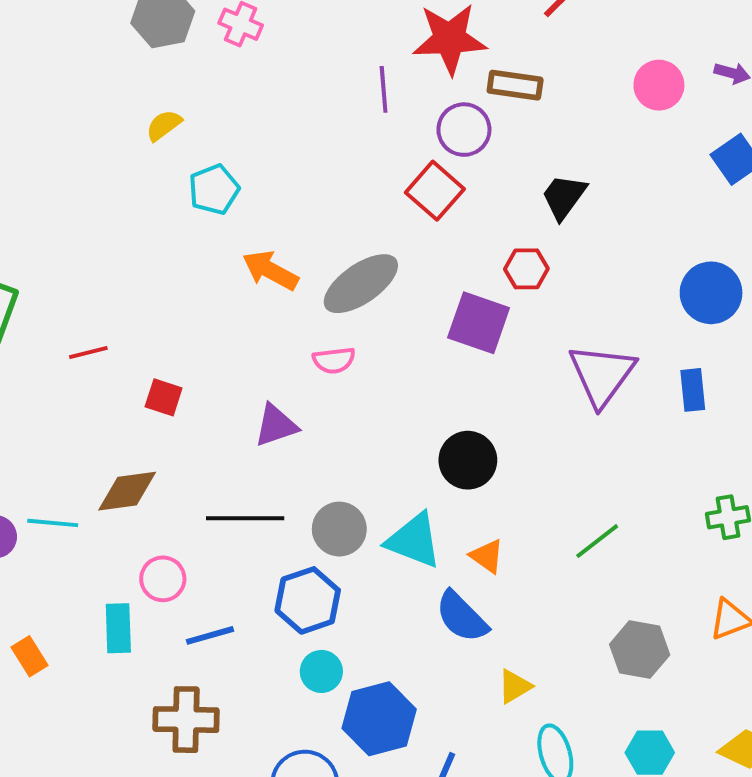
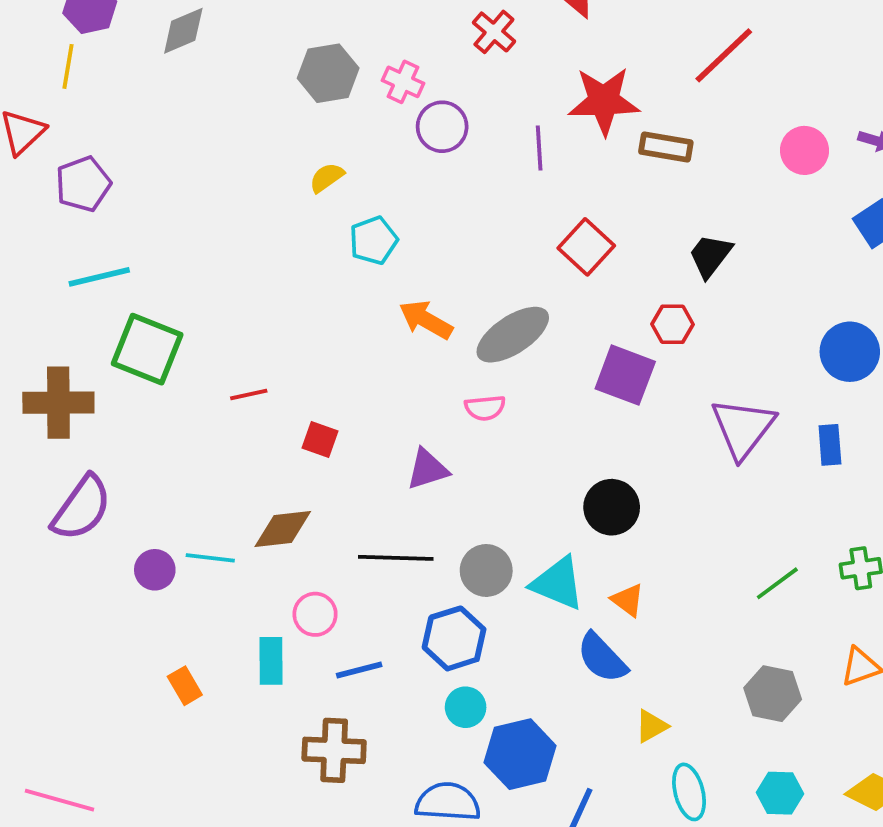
purple circle: (464, 130) -> (442, 127), moved
green line: (597, 541) -> (777, 583), moved

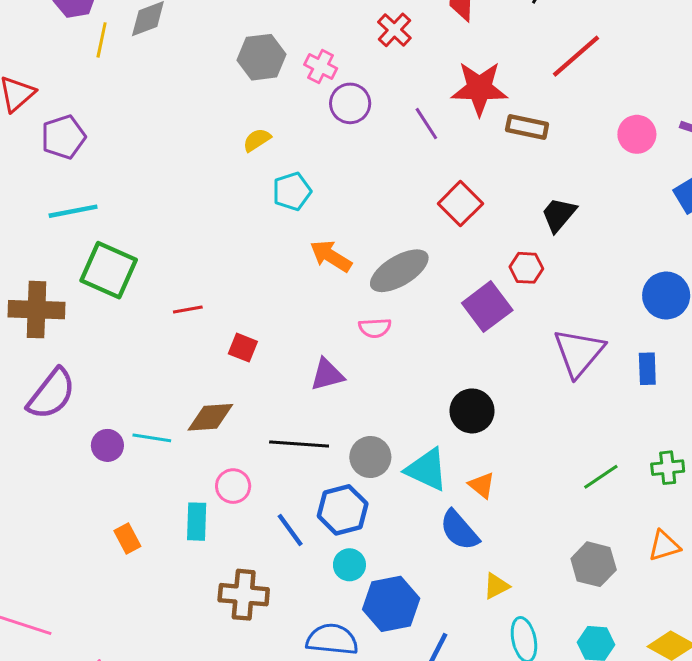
yellow line: (68, 66) -> (102, 40), moved
purple line: (539, 148) -> (426, 124), turned -32
purple square: (625, 375) -> (487, 307), turned 30
blue line: (359, 670) -> (290, 530), moved, turned 66

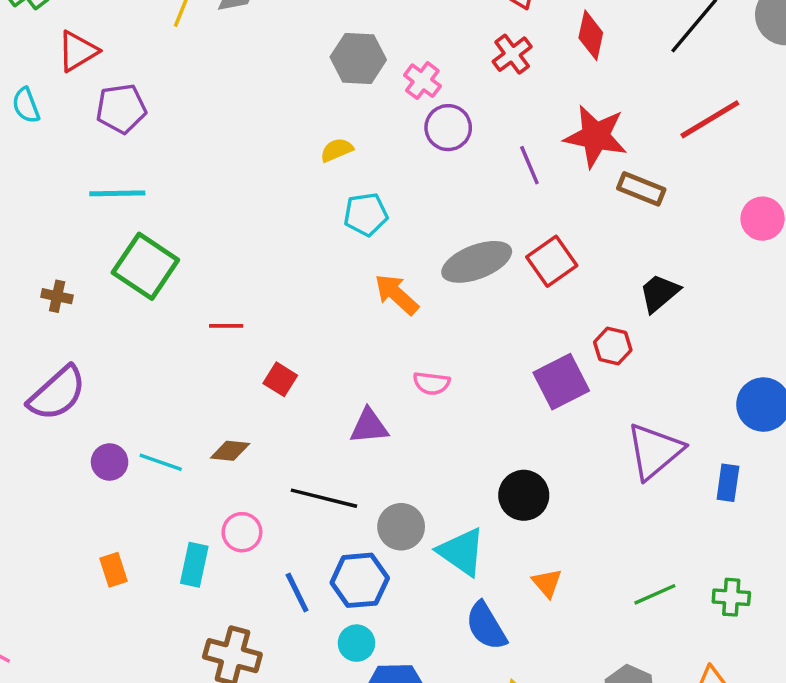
gray ellipse: (399, 271) -> (477, 262), moved
brown cross: (36, 310) -> (57, 296), size x0.5
brown diamond: (210, 417) -> (230, 451), size x0.7
orange triangle: (482, 485) -> (547, 583), moved

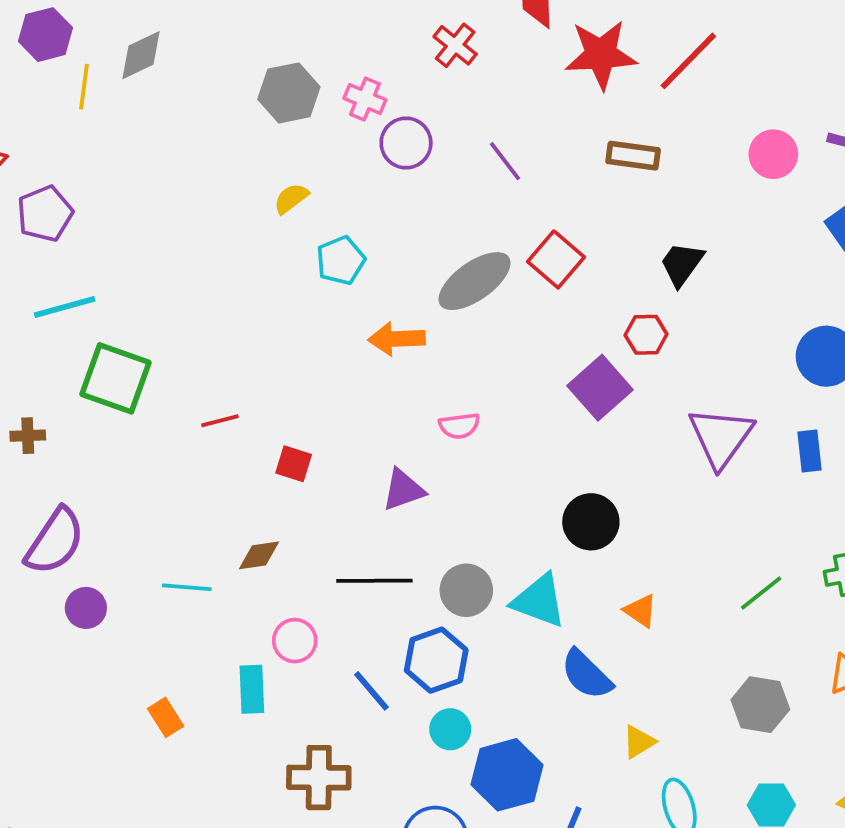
red star: (596, 136) -> (601, 55), moved
orange arrow: (397, 294) -> (396, 339), turned -30
purple circle: (110, 462) -> (86, 608), moved

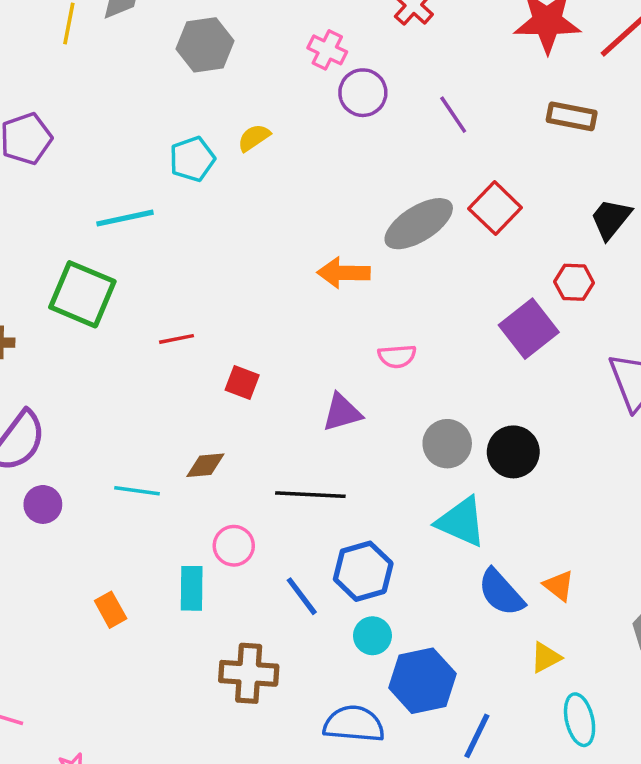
gray hexagon: (289, 93) -> (205, 45), moved
cyan pentagon: (341, 260) -> (192, 159), moved
cyan line: (65, 307) -> (125, 218), moved
gray circle: (466, 590) -> (447, 444), moved
orange triangle: (641, 611) -> (559, 586), moved

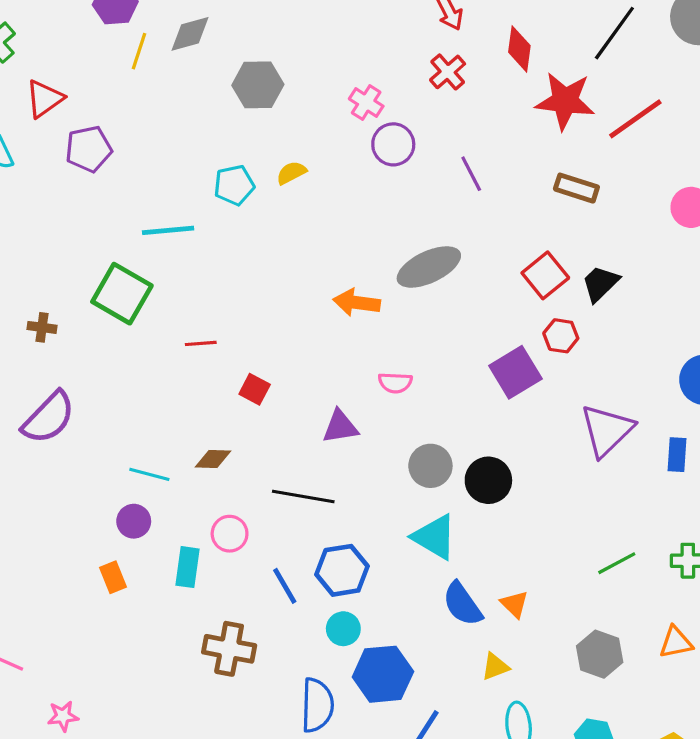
red square: (495, 208) -> (545, 275), moved
purple circle: (43, 504) -> (134, 521), moved
blue semicircle: (354, 724) -> (317, 705), turned 80

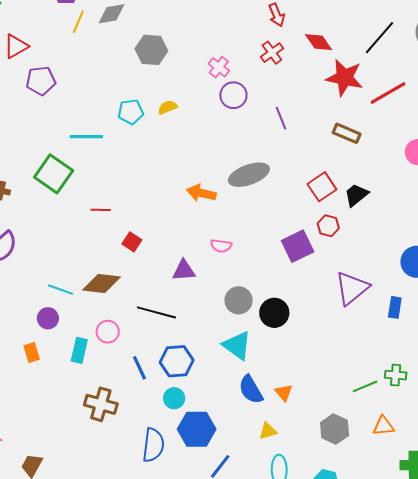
red diamond: (519, 49) -> (319, 42), turned -48
brown diamond: (213, 459) -> (102, 284), size x1.6
green line: (617, 563) -> (365, 386), moved

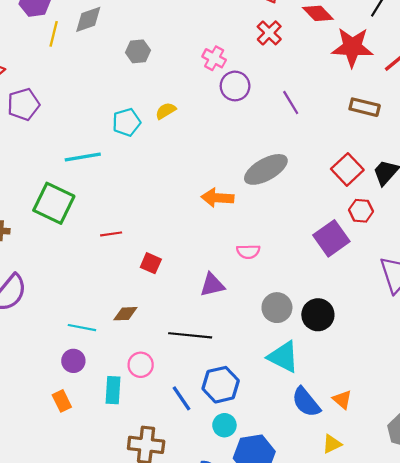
gray hexagon: (151, 50) -> (138, 51), size x0.7
brown diamond: (102, 284) -> (125, 314), size x0.6

